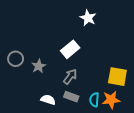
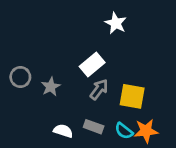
gray arrow: (70, 77) -> (99, 89), moved
yellow square: (117, 77) -> (132, 96), moved
cyan semicircle: (94, 100) -> (124, 131), turned -56

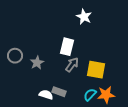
white rectangle: (92, 65) -> (67, 47), turned -36
gray rectangle: (94, 127) -> (59, 92), moved
cyan semicircle: (124, 131) -> (90, 95), turned 96

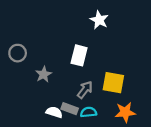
gray circle: (15, 56) -> (18, 53), moved
gray arrow: (72, 65) -> (85, 90), moved
cyan semicircle: (90, 95) -> (89, 112), moved, turned 40

